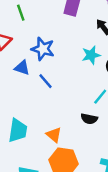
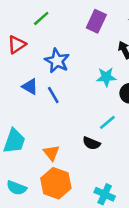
green line: (21, 13) -> (41, 18), turned 56
blue triangle: (22, 68) -> (30, 87), moved

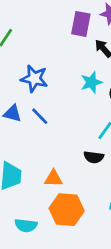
purple rectangle: (96, 21) -> (81, 24), moved
orange triangle: (51, 153) -> (53, 178), turned -36

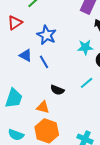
black semicircle: (94, 157) -> (57, 90), moved

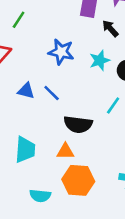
blue star: (47, 35) -> (61, 52), moved
black semicircle: (57, 90) -> (78, 124), size x1.5

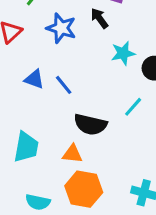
black arrow: (110, 28) -> (99, 18), moved
blue star: (61, 52) -> (61, 28), moved

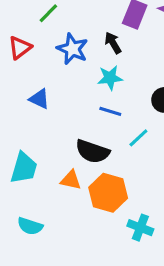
cyan star: (123, 53) -> (110, 78), moved
blue line: (64, 85) -> (110, 111), moved, turned -40
orange hexagon: (84, 189) -> (108, 193), moved

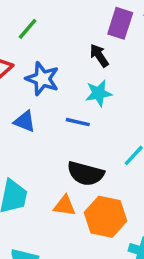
blue star: (72, 49) -> (42, 79), moved
blue line: (110, 111) -> (78, 122), moved

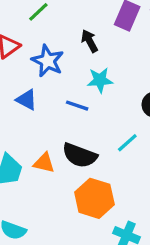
black arrow: (99, 56) -> (90, 41), moved
orange triangle: (65, 206) -> (44, 163), moved

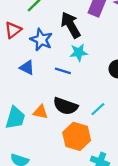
black arrow: (90, 41) -> (71, 25), size x1.6
cyan line: (127, 143) -> (98, 109), moved

